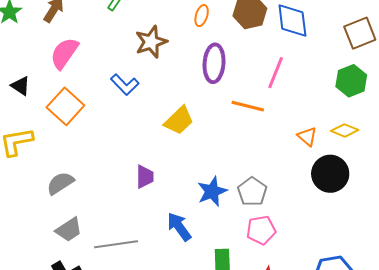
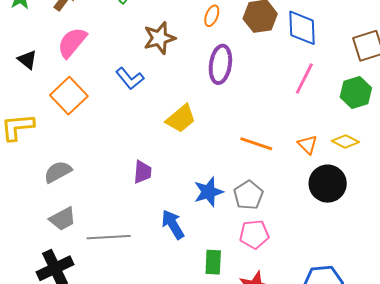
pink line: (276, 73) -> (304, 79), moved
black triangle: (21, 86) -> (27, 60), moved
orange line: (248, 106) -> (256, 144), moved

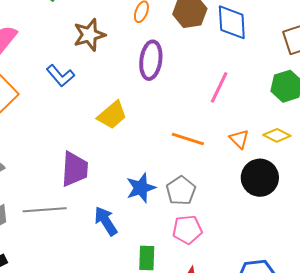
pink line: (304, 79) -> (219, 87), moved
purple trapezoid: (143, 172) -> (75, 169), size x1.5
gray line: (109, 237) -> (45, 210), moved

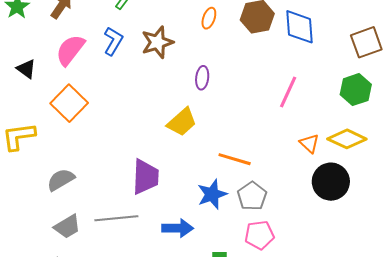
purple ellipse: (151, 60) -> (202, 78), moved, size x0.6
blue L-shape: (60, 76) -> (113, 41), moved, turned -108
yellow diamond: (277, 135) -> (347, 139), size x1.4
orange line: (188, 139) -> (235, 159), moved
blue arrow: (106, 221) -> (178, 228), turned 124

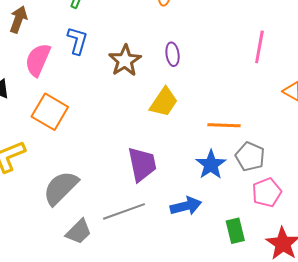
brown star: (157, 42) -> (125, 61), moved
gray semicircle: (61, 180) -> (61, 188), size x1.4

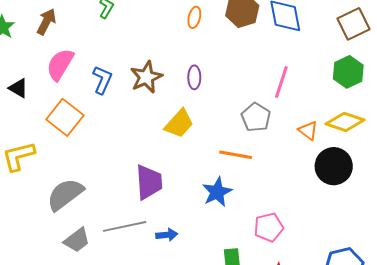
blue L-shape: (77, 41) -> (102, 80), moved
gray pentagon: (250, 157) -> (256, 117), moved
blue arrow: (186, 206) -> (167, 235), moved, size x0.7

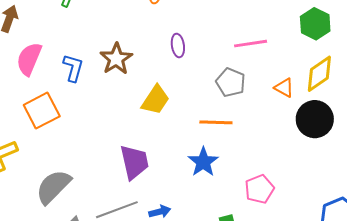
purple ellipse: (194, 77) -> (178, 45), moved
pink line: (281, 82) -> (251, 44), turned 72
orange square: (65, 117) -> (42, 111), turned 33
yellow diamond: (345, 122) -> (319, 74), turned -45

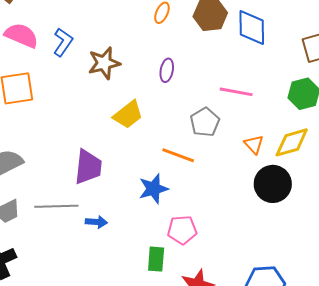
pink semicircle: (29, 59) -> (21, 35), turned 72
blue L-shape: (73, 68) -> (63, 42), moved
pink pentagon: (259, 189) -> (182, 230), moved

